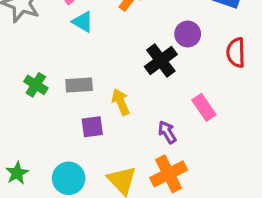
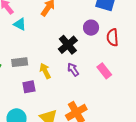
purple circle: (188, 34) -> (91, 28), moved
pink rectangle: (204, 107) -> (104, 71), moved
purple arrow: (167, 132) -> (73, 70), moved

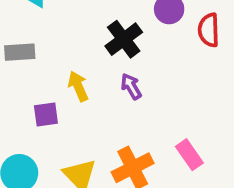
gray rectangle: (20, 62) -> (20, 52), moved
pink rectangle: (104, 71) -> (189, 155), moved

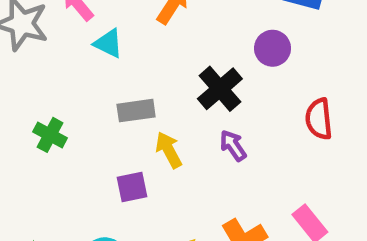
red semicircle: (209, 30) -> (319, 119), moved
gray rectangle: (20, 52) -> (136, 111), moved

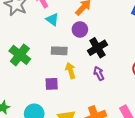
purple circle: (273, 48) -> (80, 29), moved
green cross: (50, 135) -> (20, 55), size x1.5

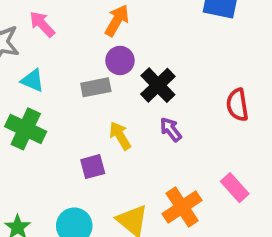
cyan triangle: (52, 19) -> (33, 80), moved
gray rectangle: (59, 51) -> (96, 87), moved

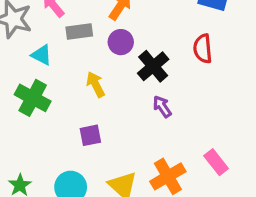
gray rectangle: (96, 87) -> (79, 31), moved
red semicircle: (237, 105) -> (203, 49), moved
yellow arrow: (120, 136) -> (96, 84), moved

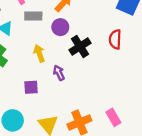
purple arrow: (162, 107) -> (59, 73), moved

